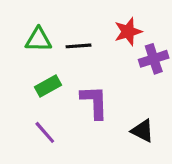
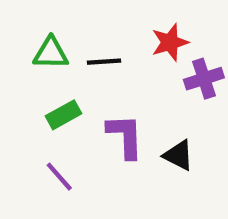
black triangle: (142, 131) -> (178, 155), moved

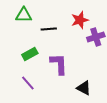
green triangle: (51, 53) -> (24, 15), moved
black triangle: (178, 155) -> (84, 88), moved

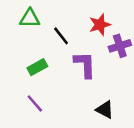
black line: (49, 29) -> (61, 36), turned 56
purple L-shape: (59, 64) -> (85, 65), moved

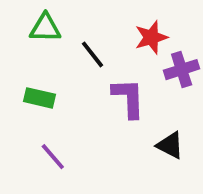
green rectangle: (37, 67) -> (40, 98), moved, turned 42
black triangle: (105, 110) -> (170, 145), moved

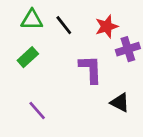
black line: (93, 54) -> (64, 25), moved
green rectangle: (40, 98) -> (28, 57), moved, turned -55

